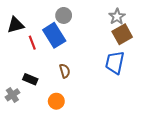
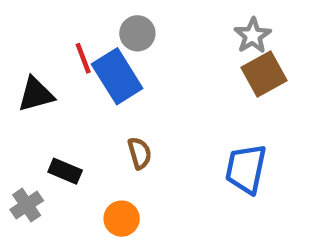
black triangle: (16, 25) -> (36, 94), moved
red line: (32, 43) -> (83, 58), moved
blue trapezoid: (115, 63) -> (246, 169), moved

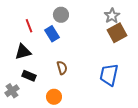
red line: (83, 58) -> (29, 26), moved
blue rectangle: (117, 76) -> (52, 34), size x0.7
black triangle: (36, 94) -> (23, 52), moved

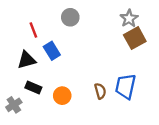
blue rectangle: (52, 34) -> (52, 51), moved
brown semicircle: (62, 68) -> (100, 91), moved
orange circle: (54, 97) -> (62, 96), moved

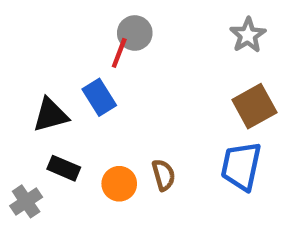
red line: (33, 30) -> (119, 53), moved, turned 42
brown square: (135, 38) -> (254, 106), moved
brown semicircle: (100, 91) -> (164, 175), moved

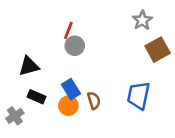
gray circle: (135, 33) -> (75, 46), moved
blue rectangle: (99, 97) -> (71, 89), moved
brown square: (254, 106) -> (158, 50), moved

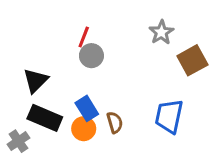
gray star: (142, 20) -> (161, 32), moved
black triangle: (29, 66) -> (36, 81), turned -30
black rectangle: (37, 97) -> (45, 118), size x1.5

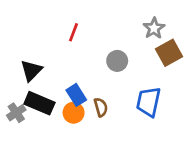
gray star: (161, 32) -> (154, 28), moved
gray circle: (91, 56) -> (117, 61), moved
gray cross: (18, 141) -> (16, 113), moved

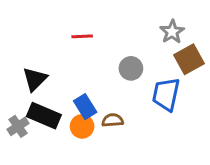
red line: (74, 32) -> (82, 36), turned 66
blue trapezoid: (149, 102) -> (166, 94), moved
brown semicircle: (101, 107) -> (113, 120), turned -78

